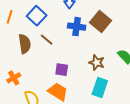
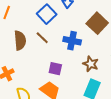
blue square: (37, 16) -> (47, 14), moved
blue cross: (77, 27) -> (72, 41), moved

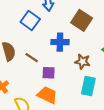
brown line: (42, 38) -> (32, 58), moved

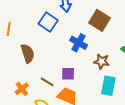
blue cross: (60, 42) -> (79, 43), turned 30
brown line: (32, 58) -> (47, 82), moved

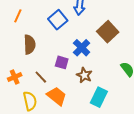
brown star: (102, 61) -> (84, 75), moved
purple square: (68, 74) -> (62, 62), moved

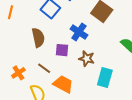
brown semicircle: (30, 45) -> (38, 38), moved

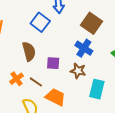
blue cross: (79, 32) -> (84, 48), moved
orange cross: (18, 73) -> (17, 79), moved

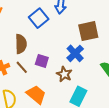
brown square: (92, 23) -> (88, 31), turned 30
brown line: (36, 82) -> (22, 67), moved

